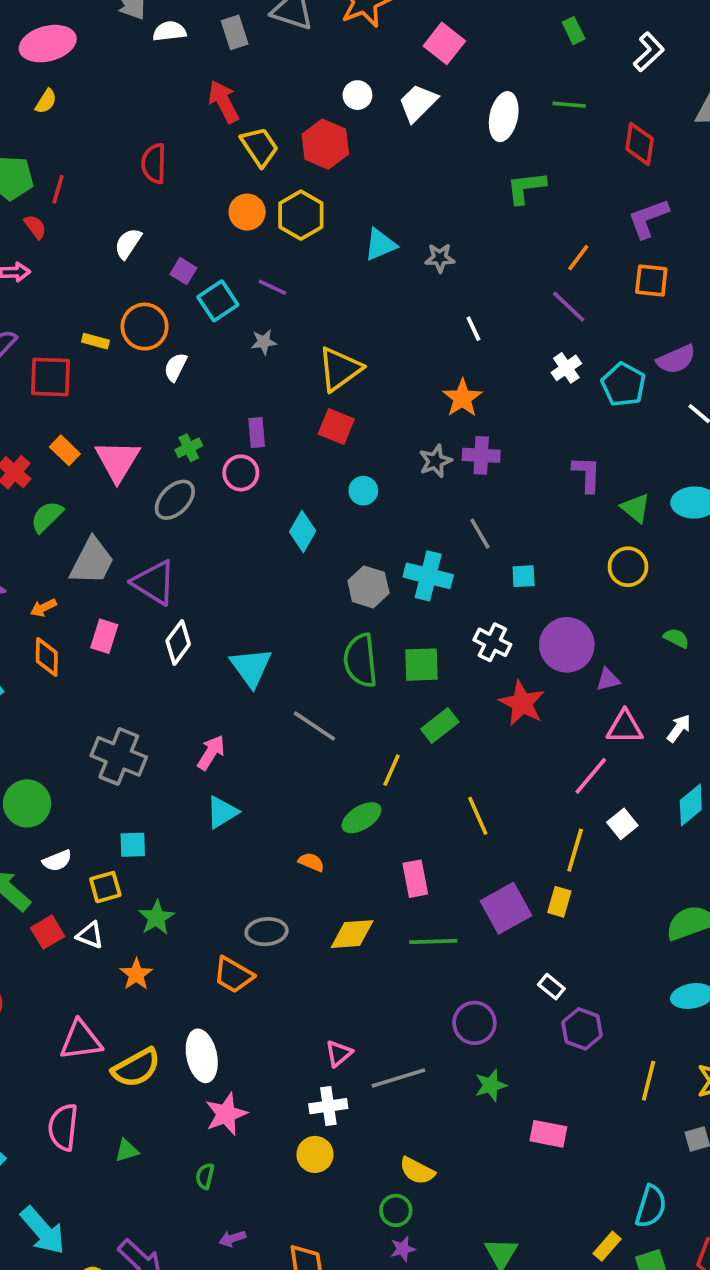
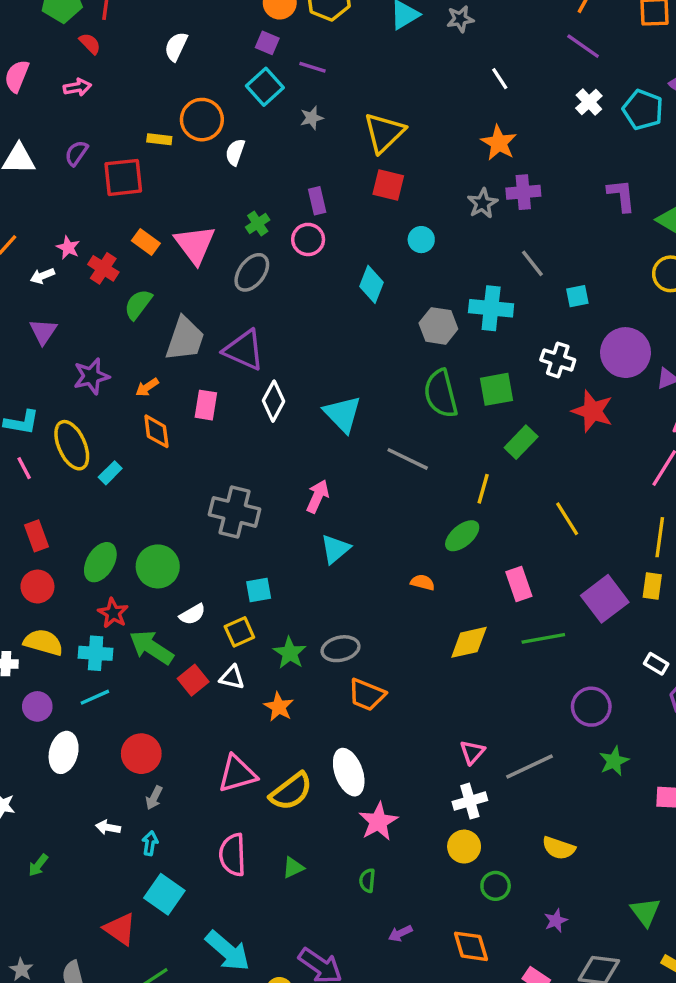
purple square: (183, 271) -> (267, 43), moved
gray ellipse: (267, 932) -> (340, 649), moved
green circle: (396, 1210) -> (496, 886), moved

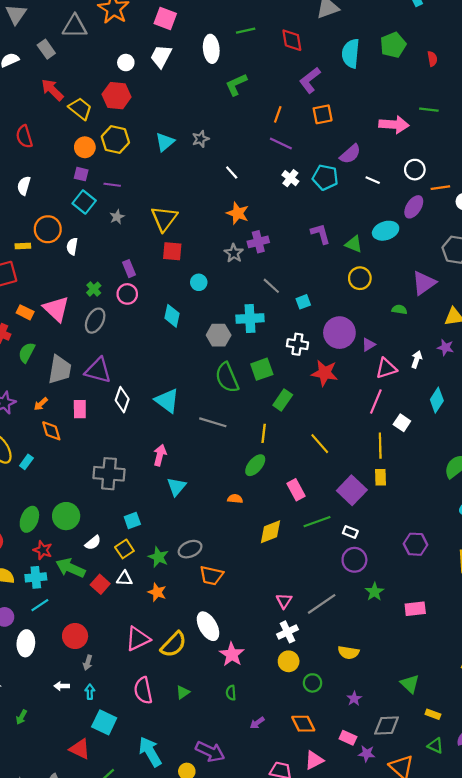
white rectangle: (656, 664) -> (350, 532), moved
cyan arrow: (228, 951) -> (150, 752), turned -152

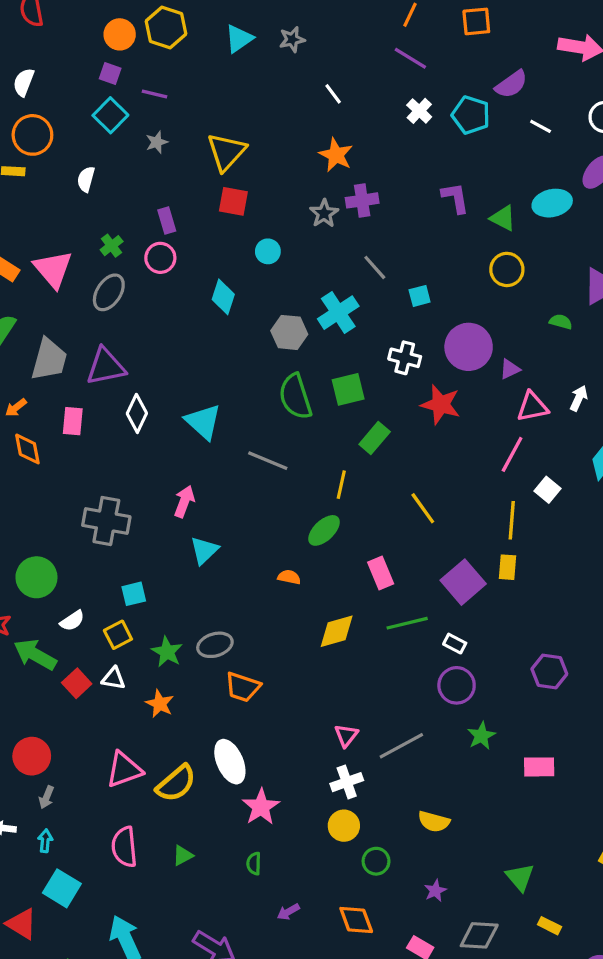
orange circle: (48, 229) -> (32, 135), moved
cyan cross: (250, 318) -> (338, 313), turned -36
purple triangle: (98, 370) -> (106, 367), turned -32

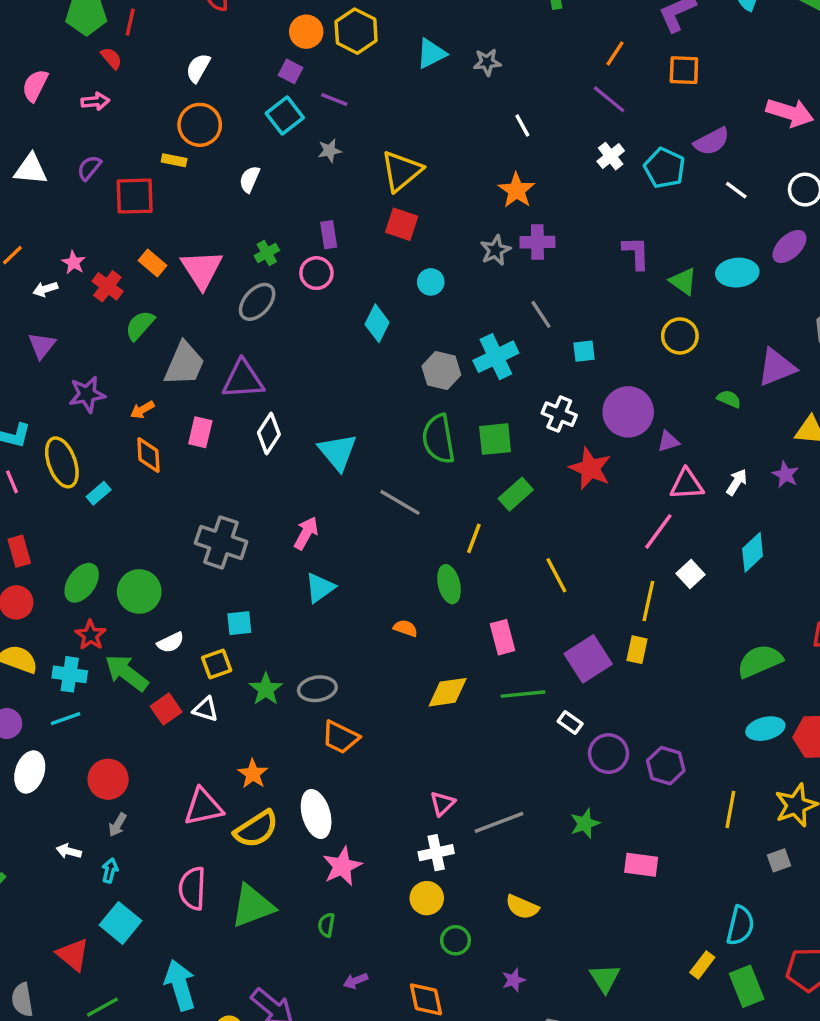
green ellipse: (324, 530) -> (449, 584), turned -68
purple circle: (457, 685) -> (608, 754), moved
orange star: (160, 704) -> (253, 774), moved
green triangle: (183, 855) -> (253, 906), size x2.0

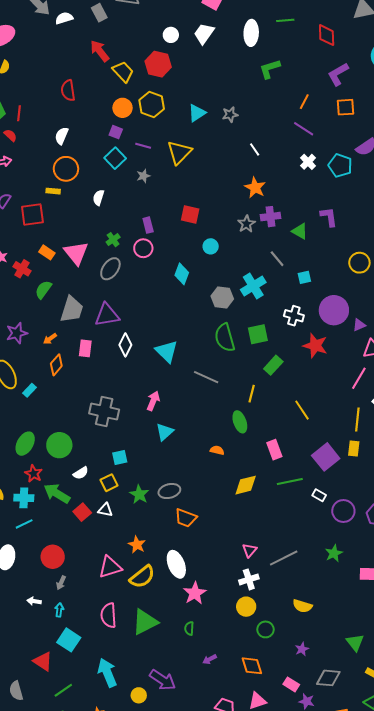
yellow triangle: (401, 171) -> (179, 152), moved
green triangle: (683, 281) -> (300, 231), moved
orange diamond: (148, 455) -> (56, 365), turned 50

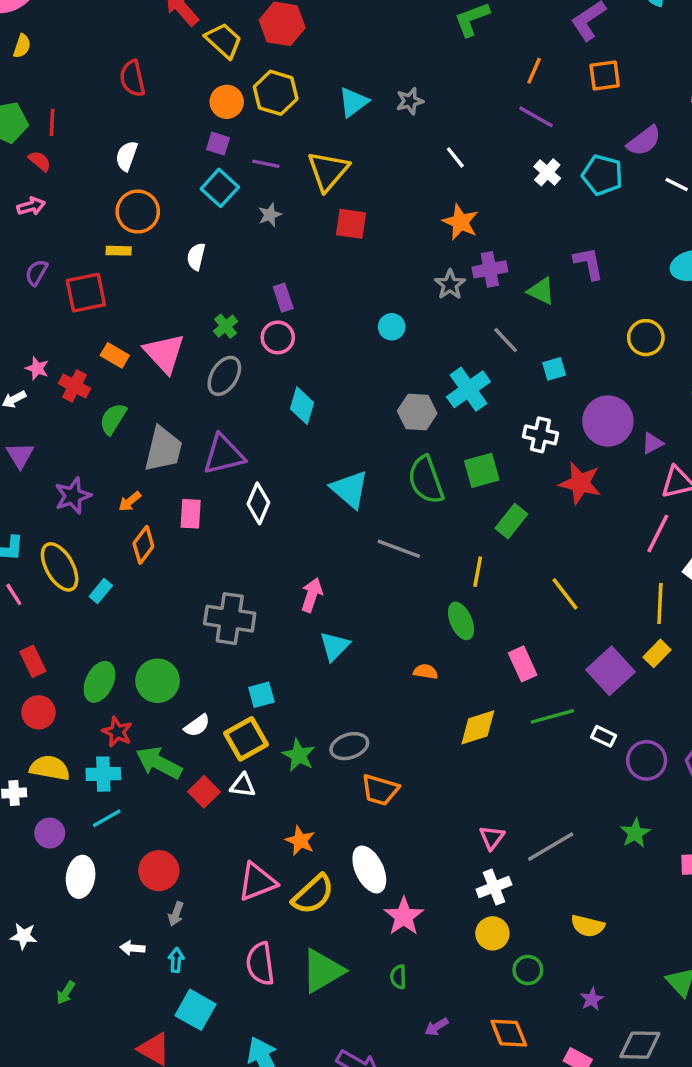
red square: (190, 215) -> (351, 224), moved
cyan diamond: (182, 274) -> (302, 406), moved
cyan triangle: (167, 351) -> (350, 489), moved
yellow rectangle: (354, 449) -> (657, 653), turned 42
yellow square: (109, 483) -> (246, 739), size x1.4

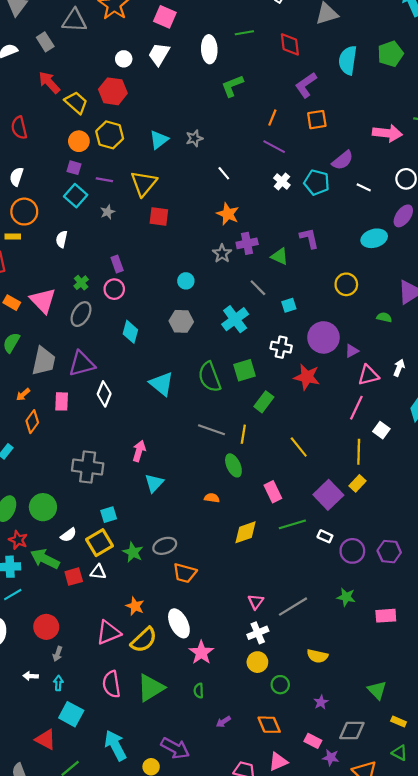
gray hexagon: (417, 412) -> (181, 321), moved
gray line: (399, 549) -> (212, 430), moved
red square: (204, 792) -> (74, 577), turned 30
green star: (635, 833) -> (346, 597), turned -30

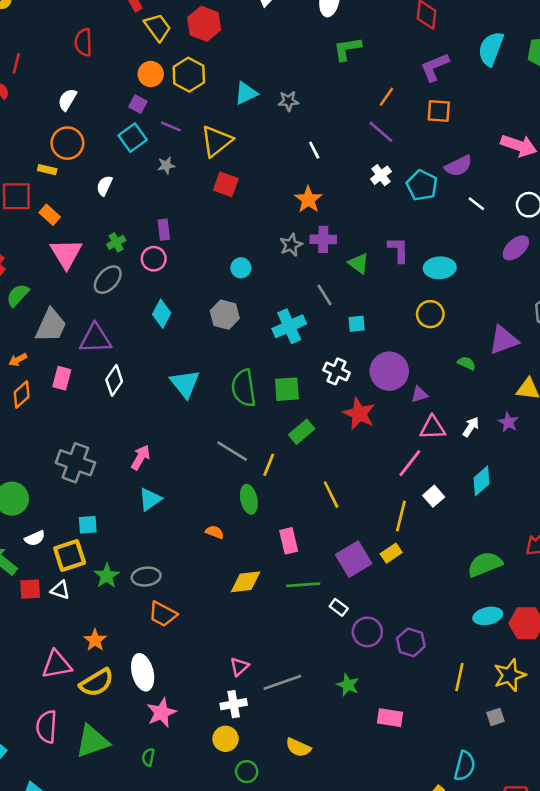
cyan ellipse: (374, 238) -> (440, 268), moved
orange rectangle: (12, 303) -> (50, 215), moved

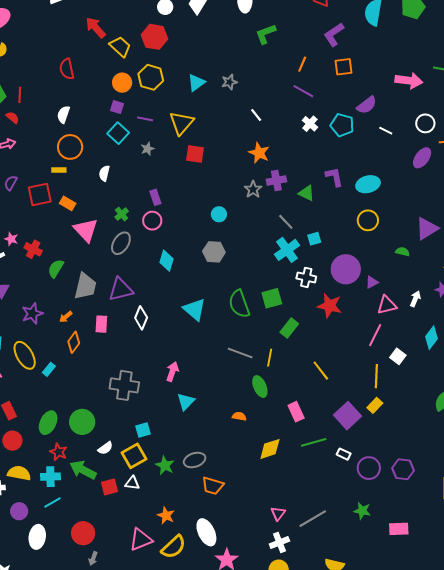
cyan cross: (289, 326) -> (287, 250), moved

